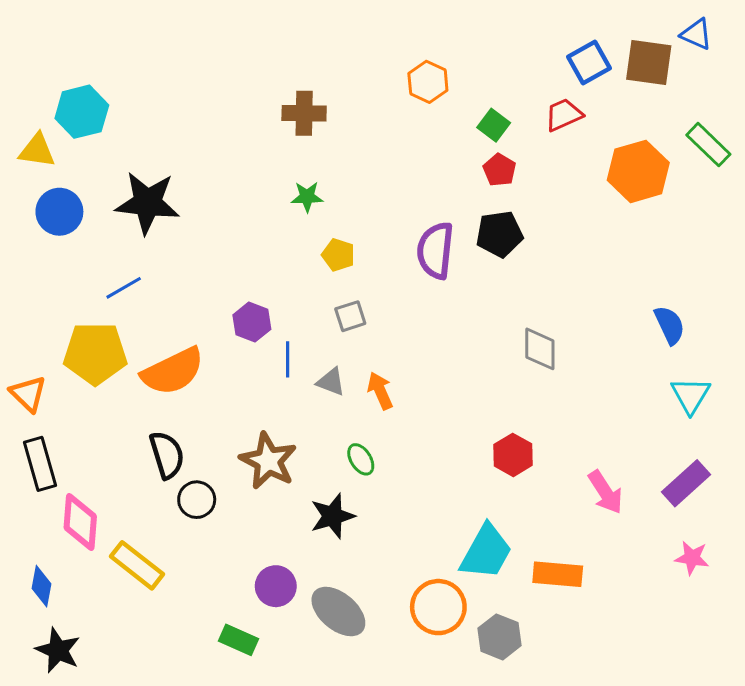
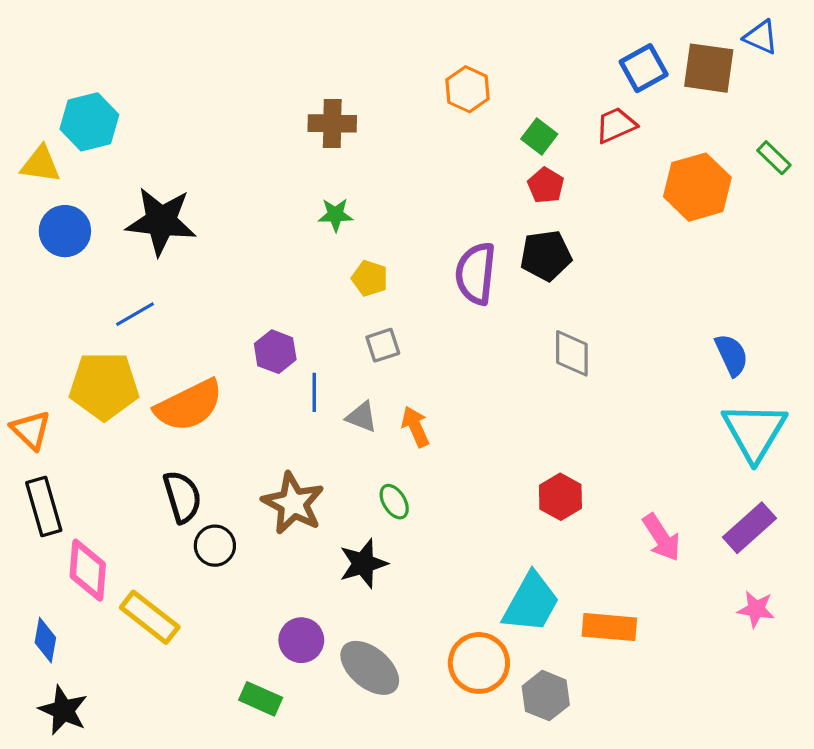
green rectangle: (708, 145) -> (774, 158), size x0.7
gray diamond: (540, 349) -> (572, 353), moved
cyan triangle: (690, 395) -> (754, 432), size x1.5

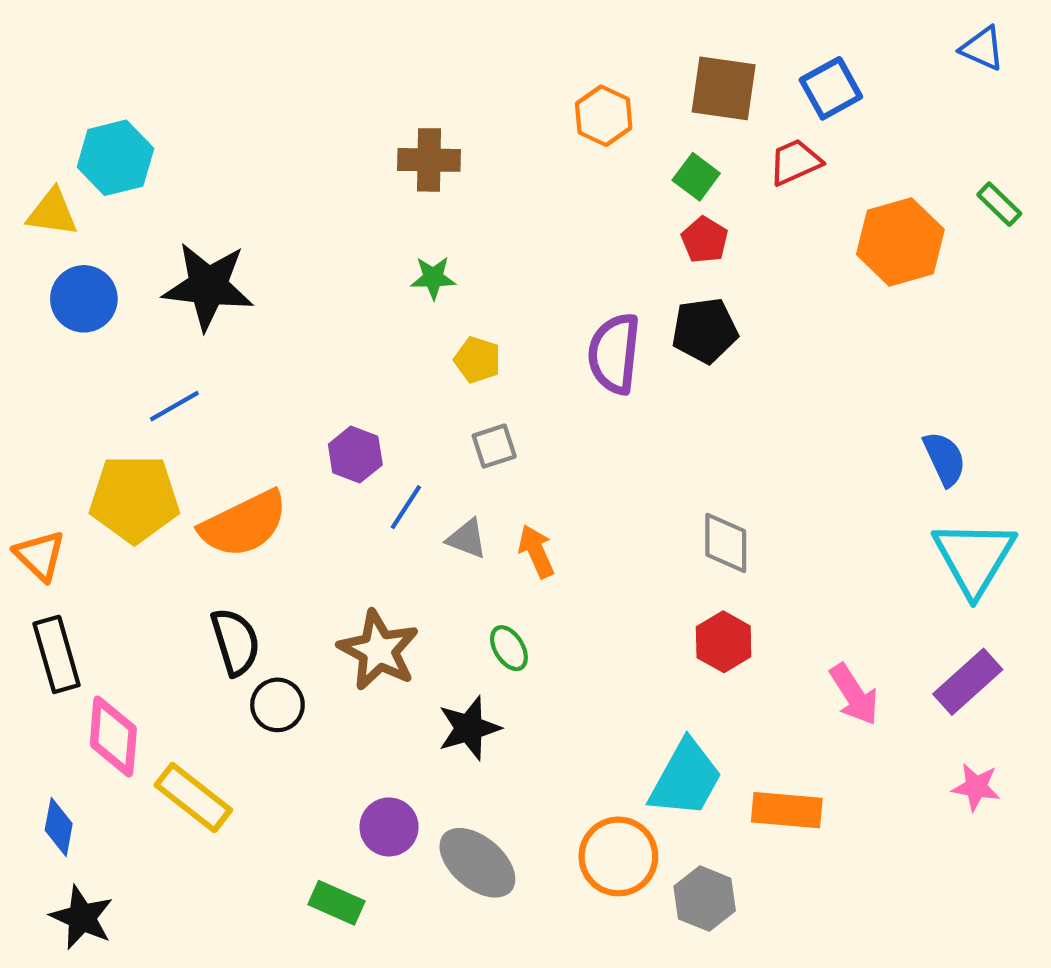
brown square: (709, 68) -> (724, 88), moved
gray diamond: (572, 353) -> (726, 543), moved
blue line: (314, 392) -> (406, 507), turned 33

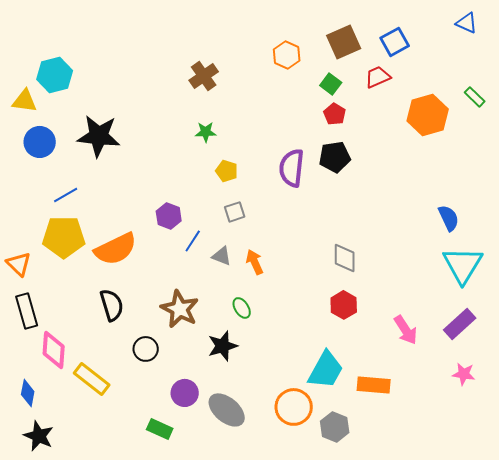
brown square: (724, 88) -> (344, 42), turned -32
brown cross: (429, 160) -> (204, 76), turned -36
blue line: (174, 406) -> (66, 195), moved
black circle: (277, 705) -> (146, 349), moved

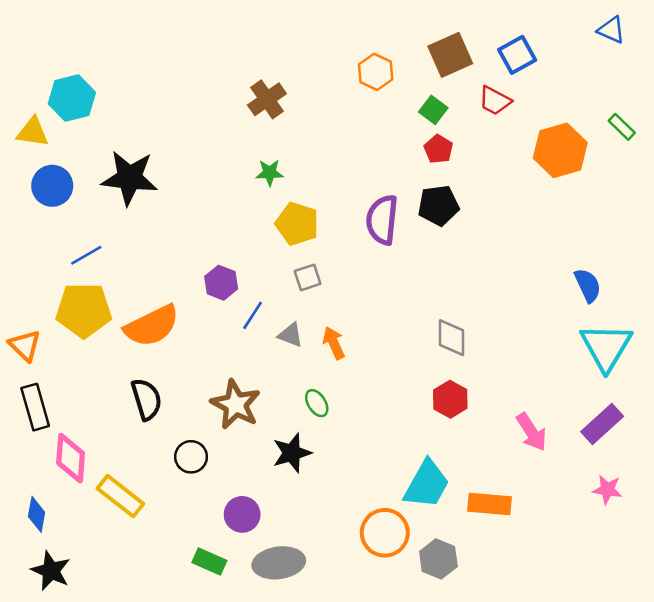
red trapezoid: (378, 77) -> (495, 101), turned -128
yellow pentagon: (227, 171) -> (297, 224), size x1.5
gray ellipse: (227, 410) -> (279, 563), moved, turned -48

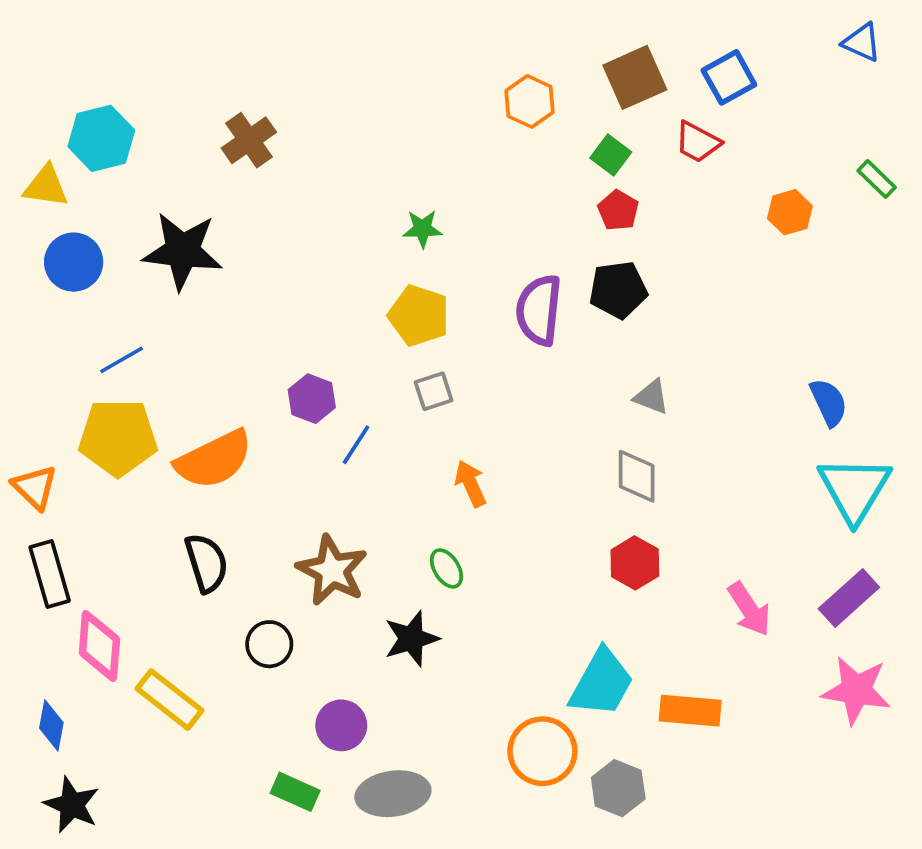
brown cross: (267, 99) -> (249, 140), moved
orange hexagon: (560, 150) -> (790, 212), size x0.6
green star: (270, 173) -> (422, 229), moved
gray triangle: (291, 335) -> (651, 397), moved
pink star: (607, 490) -> (856, 690), size x1.6

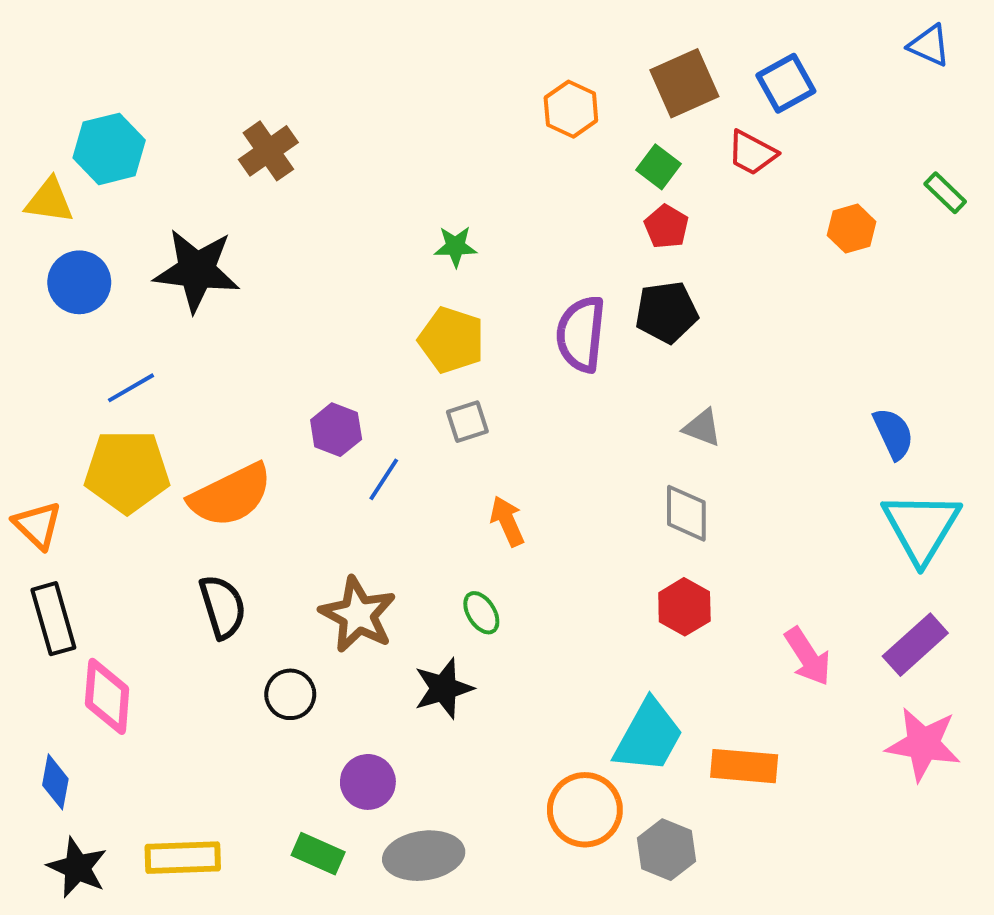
yellow rectangle: (170, 700) -> (183, 858), moved, turned -40

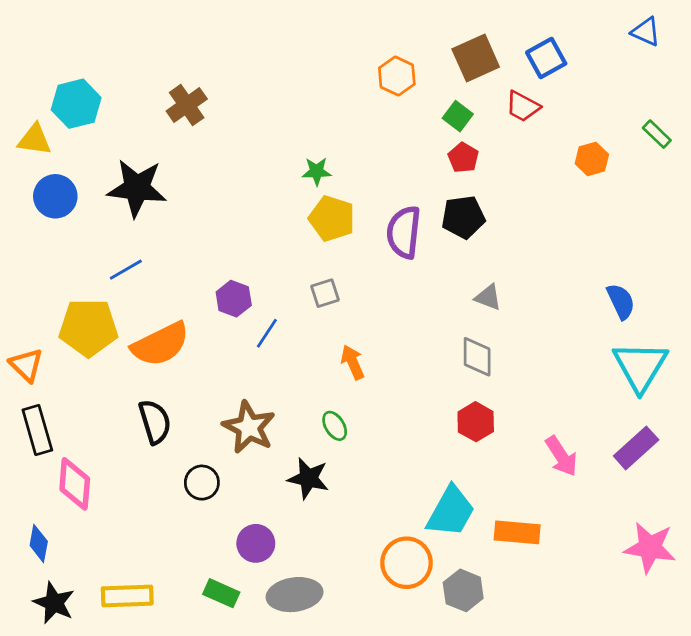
yellow pentagon: (451, 340) -> (332, 218), moved
blue line: (131, 388) -> (126, 270), moved
black star: (444, 688) -> (308, 478), turned 30
pink star: (923, 744) -> (650, 548), moved

